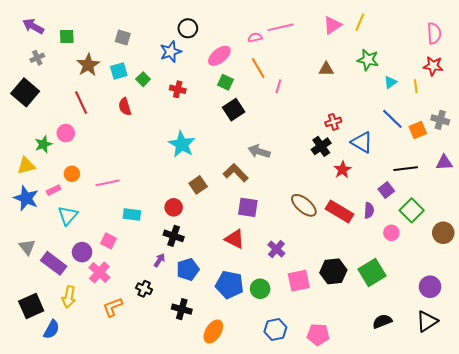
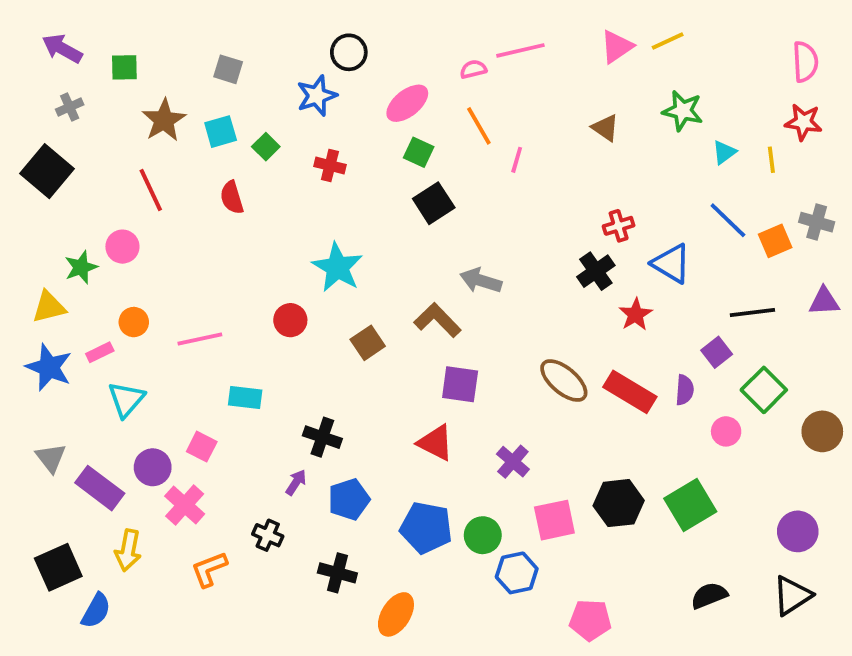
yellow line: (360, 22) -> (668, 41), turned 42
brown triangle: (326, 69) -> (605, 128), turned 35
red circle: (174, 207) -> (290, 320), moved
blue hexagon: (275, 329) -> (517, 573), moved

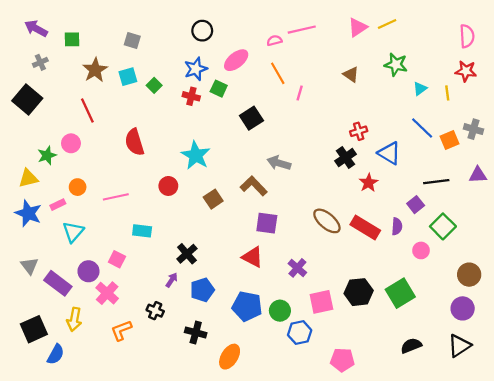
blue star: (317, 96) -> (196, 69), moved
green square: (419, 152) -> (219, 89), moved
red semicircle: (232, 198) -> (134, 142), moved, size x1.4
brown circle: (822, 431) -> (469, 275), moved
black cross: (322, 437) -> (187, 254), turned 30

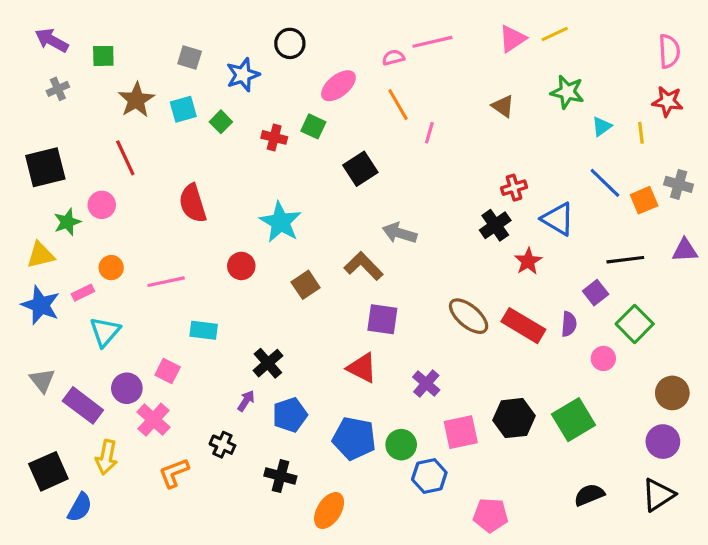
blue star: (196, 69) -> (243, 75), moved
black square: (27, 100) -> (45, 167), moved, turned 36

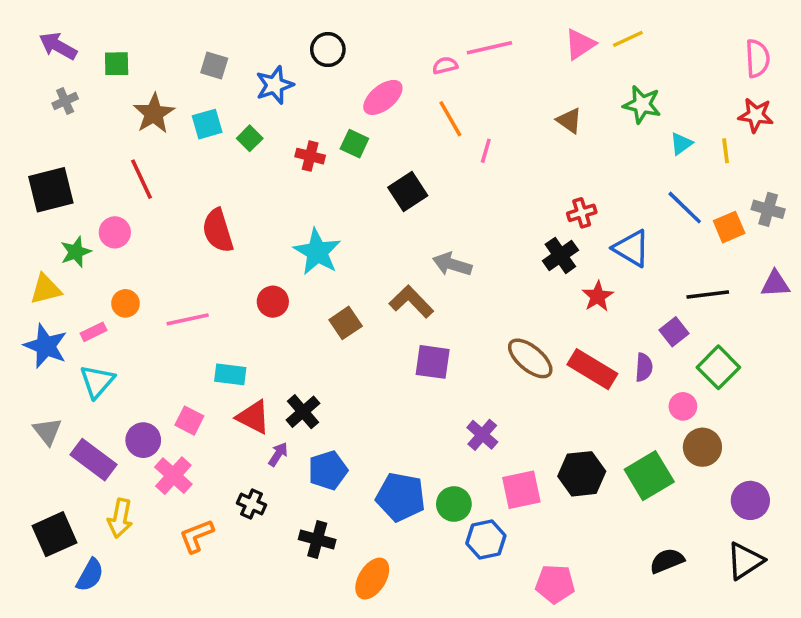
cyan triangle: (105, 332) -> (97, 382), moved
red triangle: (362, 368) -> (253, 417), moved
brown circle: (672, 393) -> (702, 447), moved

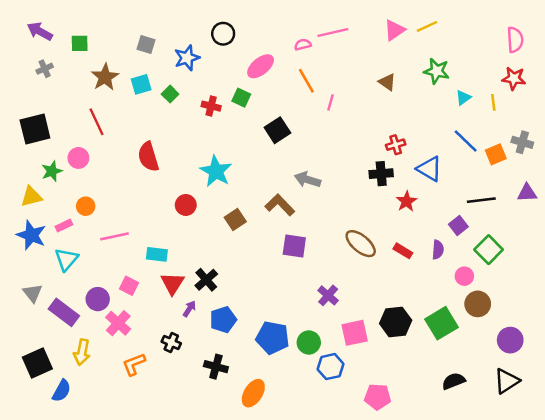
black cross: (560, 255) -> (381, 174), turned 30
pink line: (188, 319) -> (115, 236), moved
red rectangle: (592, 369) -> (403, 251), size x0.6
red triangle: (253, 417) -> (172, 283), turned 35

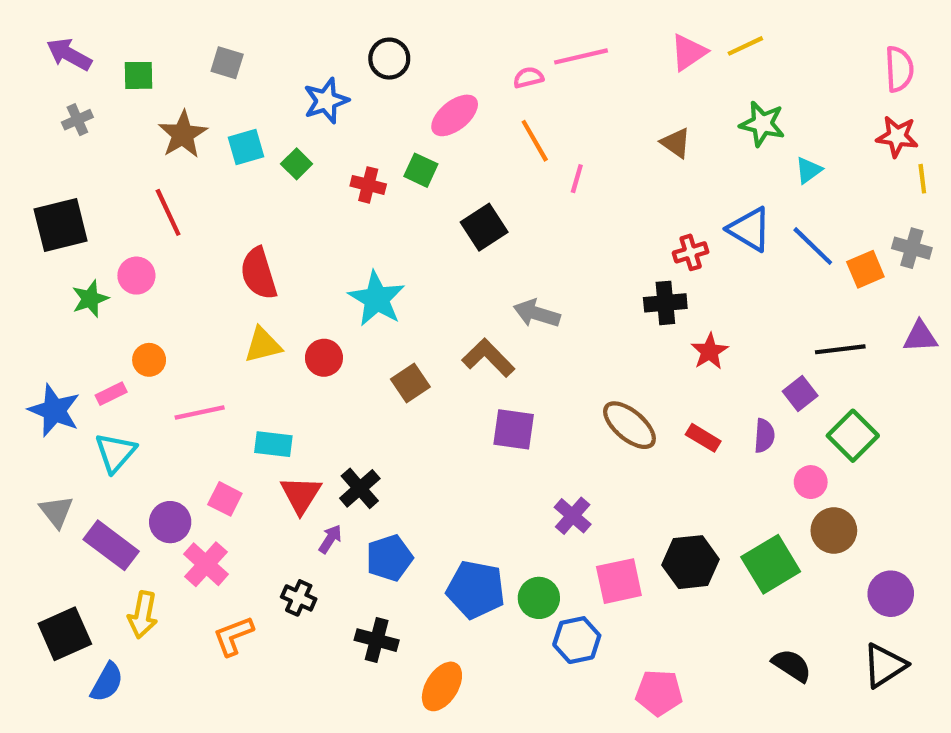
gray square: (146, 45) -> (227, 63), moved
yellow line: (493, 102) -> (922, 179), moved
blue triangle: (429, 169) -> (750, 229), moved
yellow triangle: (31, 197) -> (263, 345), moved
black semicircle: (454, 381) -> (792, 665), turned 55

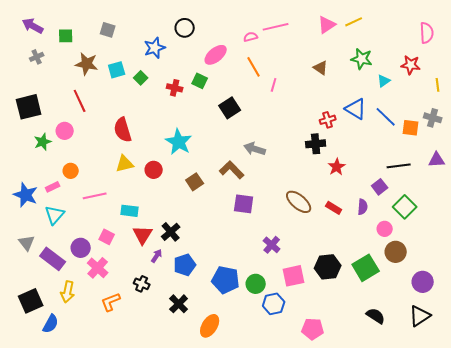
brown star: (183, 134) -> (87, 64), turned -30
red star: (897, 136) -> (411, 65), moved
orange square: (865, 269) -> (411, 128), turned 30
black cross: (377, 640) -> (179, 304), turned 30

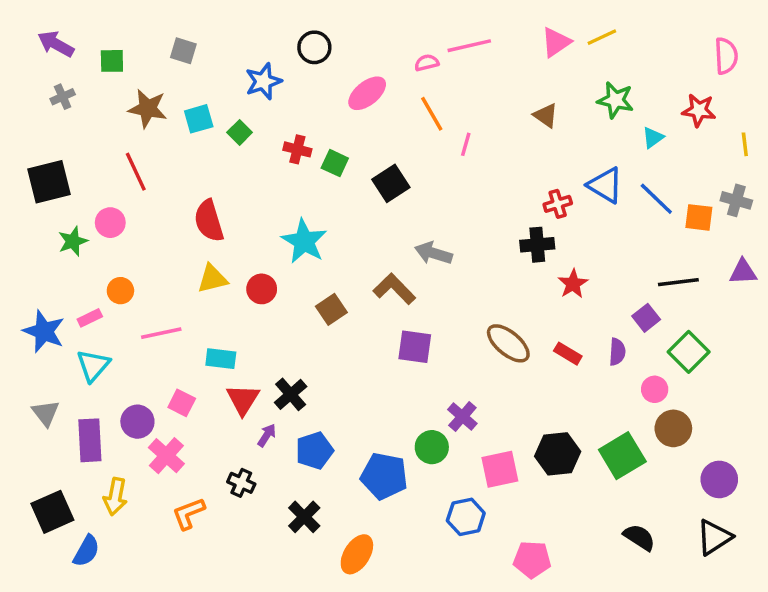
green square: (200, 81) -> (335, 163), moved
purple rectangle: (53, 259) -> (90, 440), turned 50
green circle: (256, 284) -> (432, 447), moved

